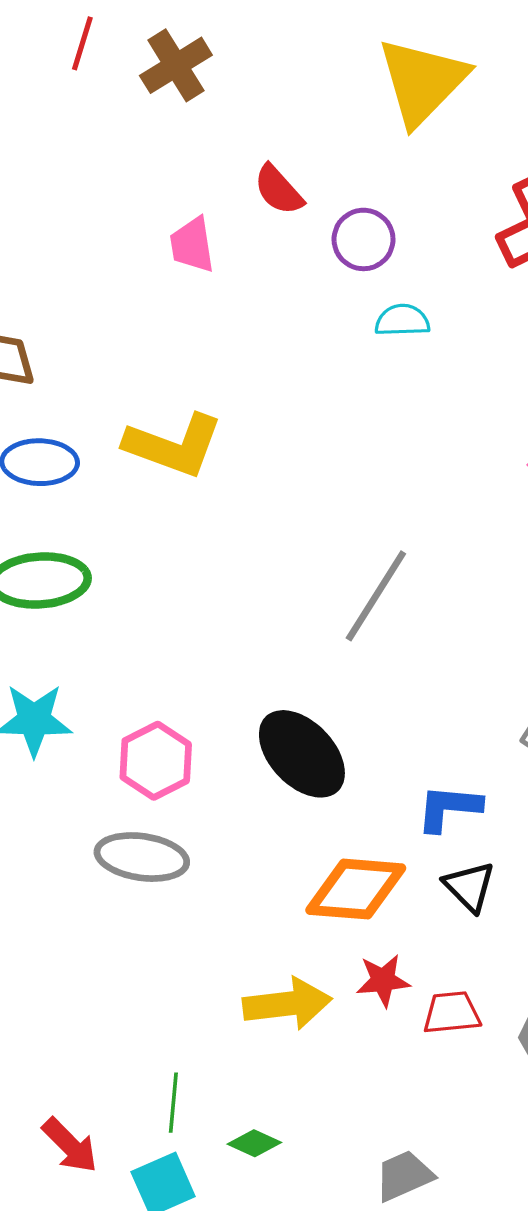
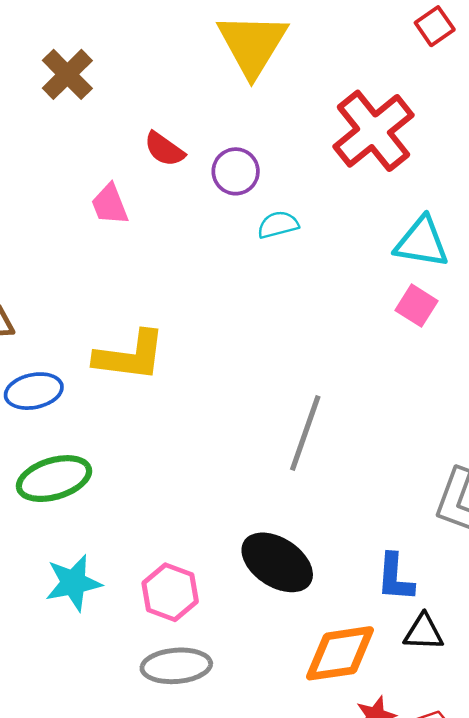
blue L-shape: (449, 808) -> (395, 578), turned -78
black triangle: (469, 887) -> (424, 632), turned -30

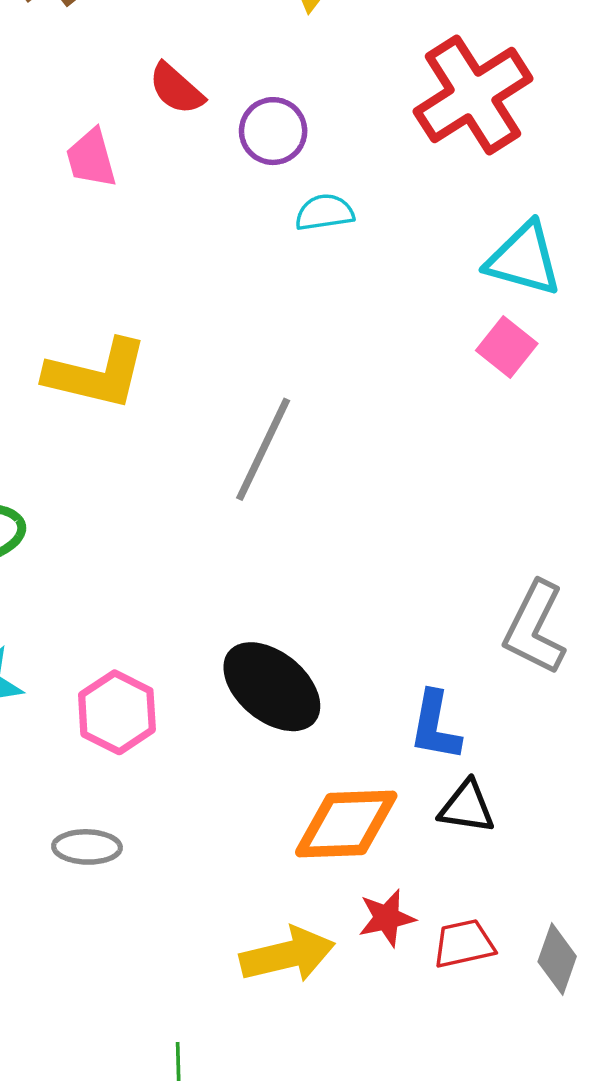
gray line: (305, 433) -> (263, 449), moved
gray ellipse: (176, 666) -> (87, 847), moved, size x0.7

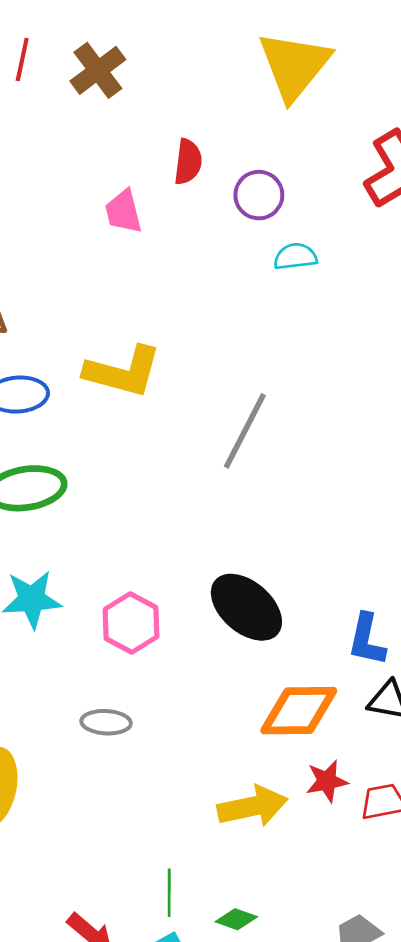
red semicircle: (176, 89) -> (188, 162), turned -126

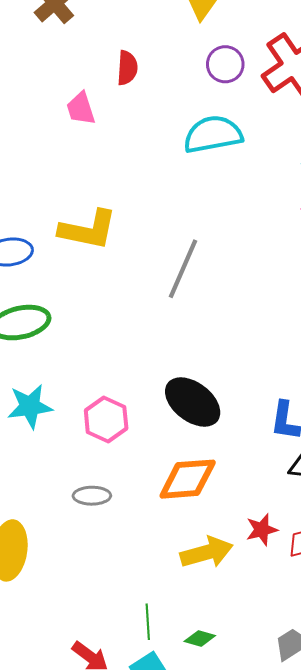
purple circle: (259, 195) -> (225, 64), moved
cyan semicircle: (295, 256) -> (213, 134), size x1.8
orange diamond: (299, 711) -> (188, 479), moved

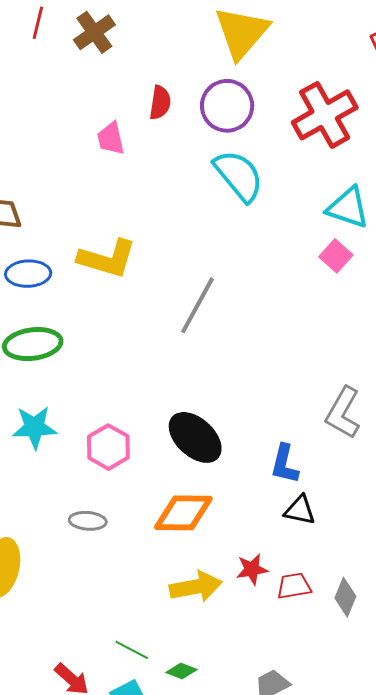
purple circle: (225, 64) -> (227, 106), moved, size x1.4
cyan semicircle: (213, 134) -> (239, 176), turned 56
green line: (148, 622) -> (132, 650), turned -64

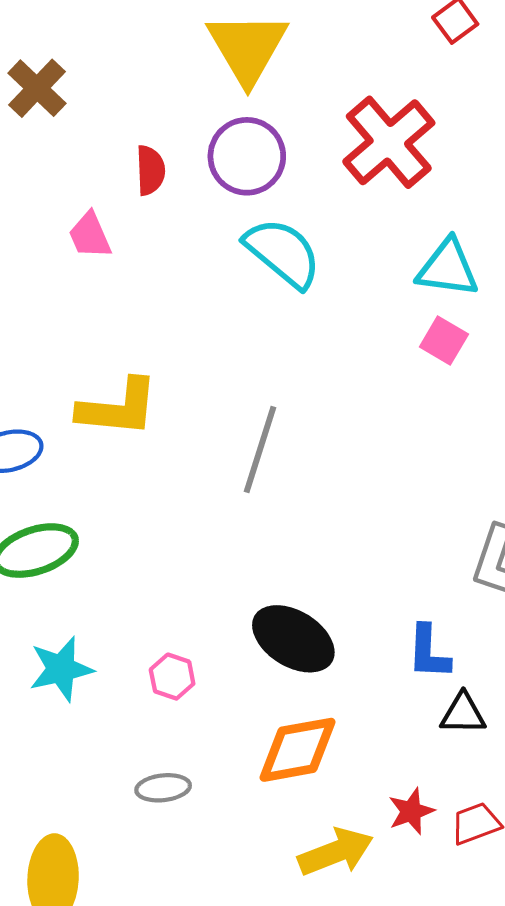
pink hexagon: (108, 447) -> (172, 677), size x0.7

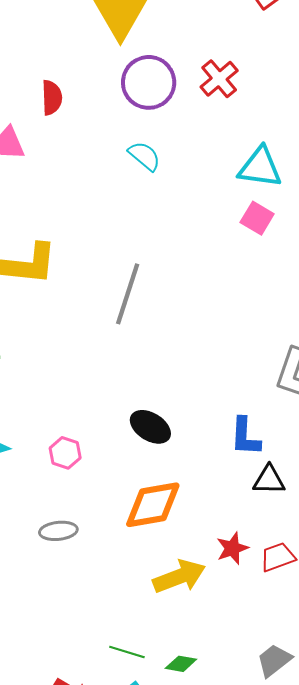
red cross: (389, 142) -> (219, 79), size x0.6
purple circle: (247, 156) -> (149, 82), moved
cyan semicircle: (283, 253) -> (144, 156), size x0.6
black ellipse: (293, 639) -> (150, 427), size x0.7

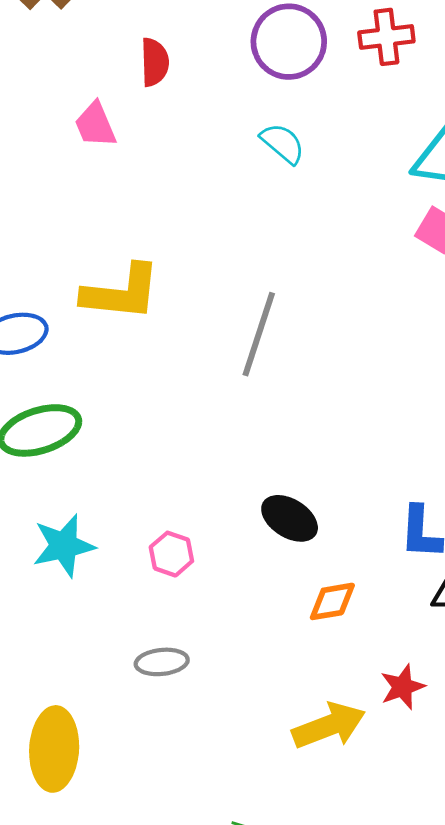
red cross: (219, 79) -> (386, 37), turned 33
orange diamond: (153, 505) -> (332, 601), moved, size x0.6

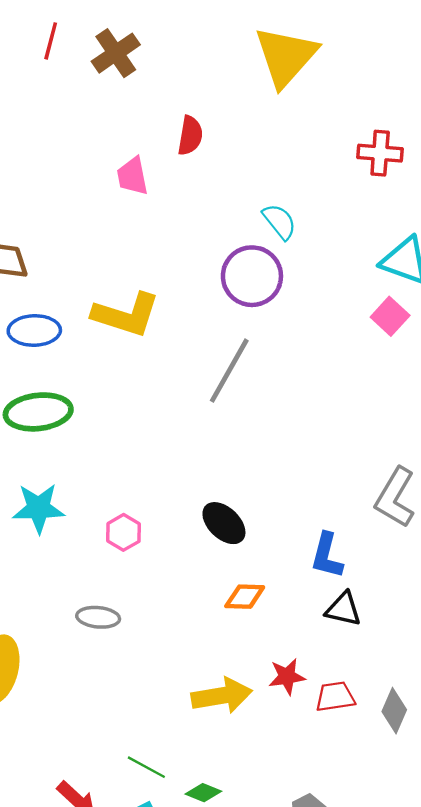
purple circle: (289, 42) -> (252, 276), moved

